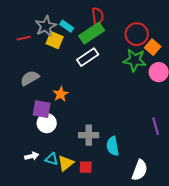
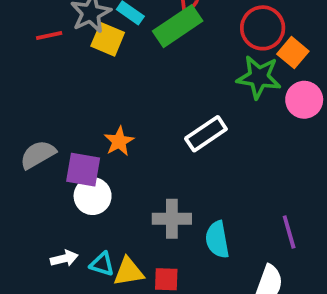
white rectangle: (88, 57) -> (206, 134), moved
gray semicircle: (30, 78) -> (38, 155), moved
purple line: (156, 126) -> (289, 232), moved
yellow triangle: (66, 163) -> (128, 272), turned 30

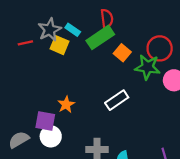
red circle: (263, 28) -> (160, 48), moved
orange square: (293, 53) -> (122, 53), moved
gray semicircle: (38, 155) -> (19, 140), moved

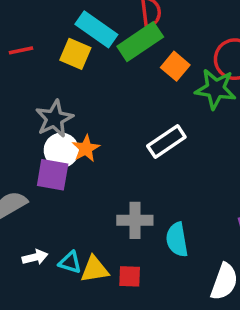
gray star: (50, 30) -> (54, 119), moved
cyan rectangle: (73, 30) -> (96, 29), size x1.6
white circle: (51, 136) -> (61, 150), moved

